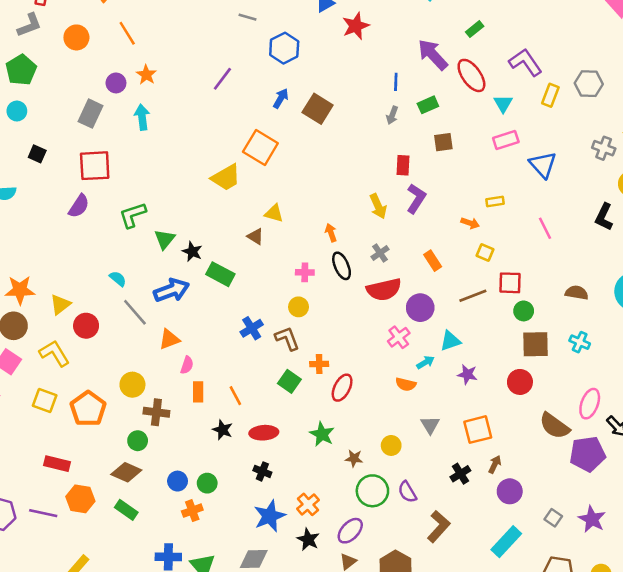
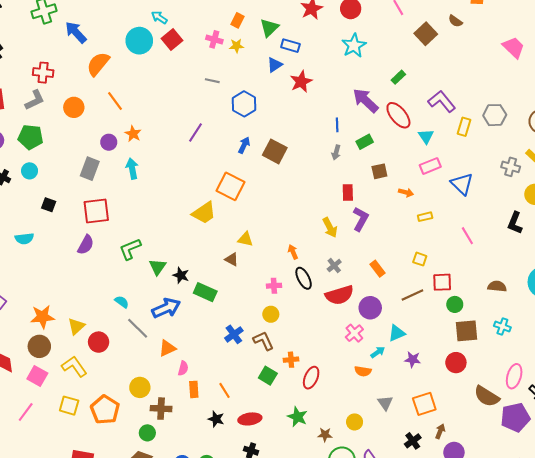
green pentagon: (21, 70) -> (31, 137), turned -30
orange arrow: (470, 223) -> (406, 192), moved

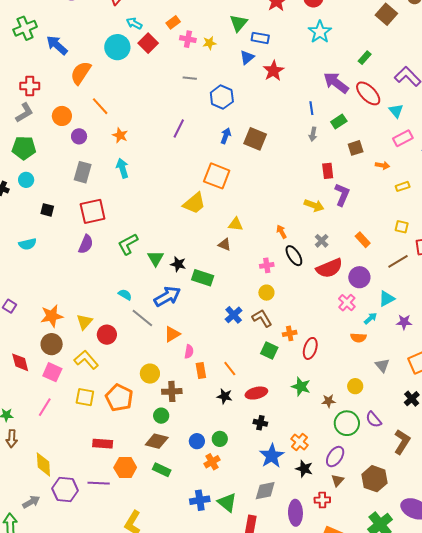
orange rectangle: (238, 20) -> (173, 22), moved, turned 32
purple circle: (109, 142) -> (79, 136), moved
yellow arrow: (330, 227) -> (314, 205), turned -36

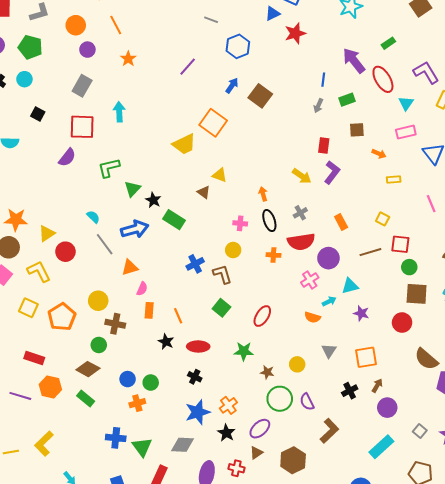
cyan arrow: (122, 168) -> (119, 112), moved
orange cross: (290, 333) -> (273, 255), moved
green star: (301, 387) -> (244, 351), turned -30

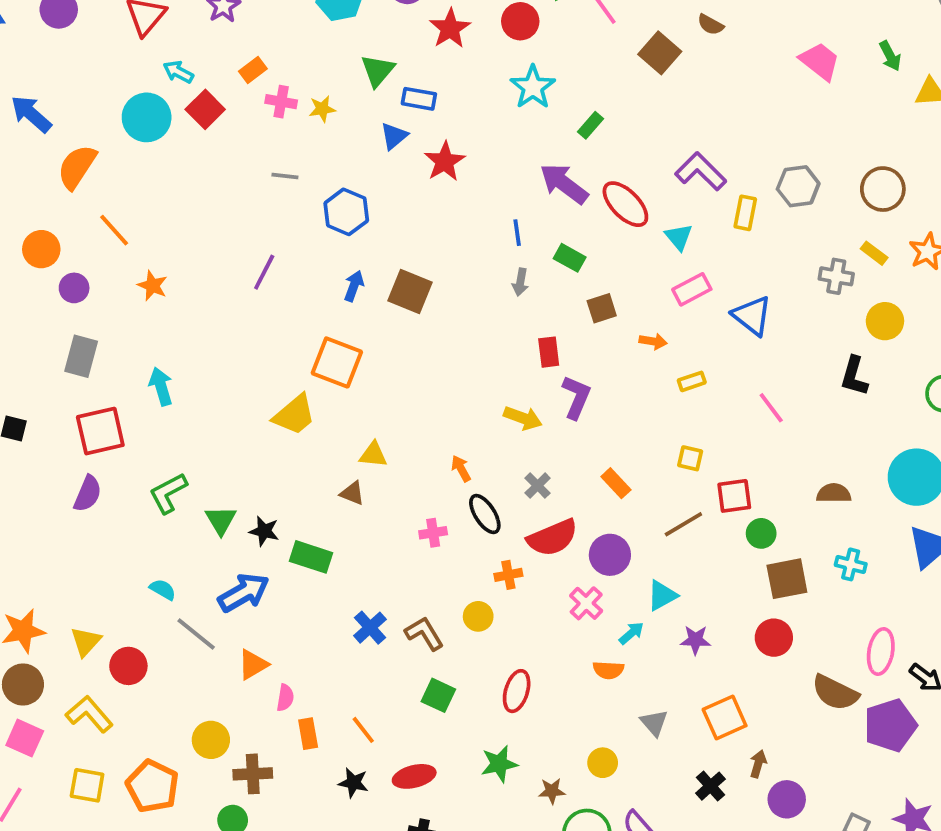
green rectangle: (388, 43) -> (590, 125), moved
green rectangle: (347, 100) -> (570, 258), turned 63
yellow circle: (233, 250) -> (478, 616), moved

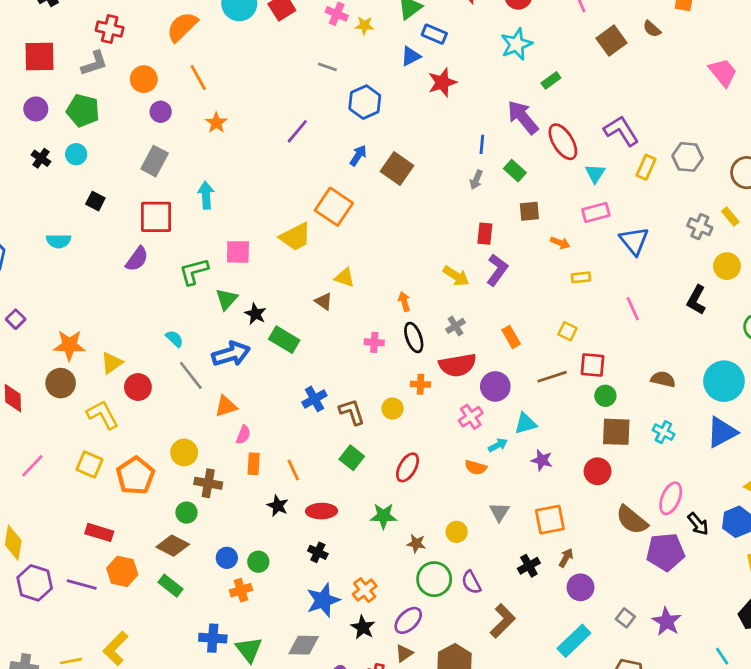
pink square: (25, 738) -> (238, 252), moved, turned -36

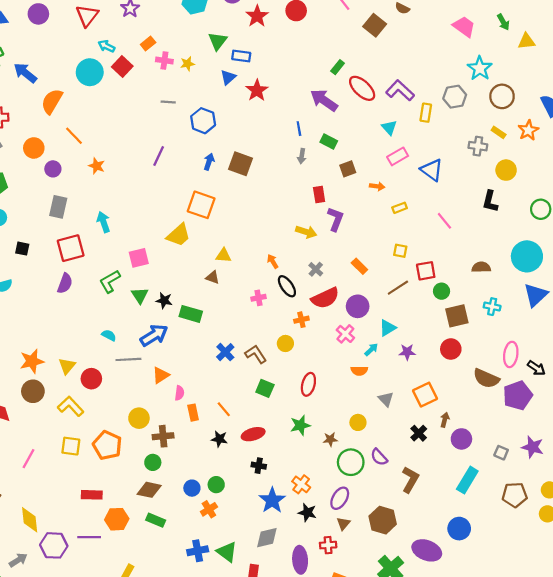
cyan star: (516, 44) -> (480, 68), moved
red ellipse: (563, 142) -> (362, 88), moved
gray line: (191, 375) -> (128, 359), turned -40

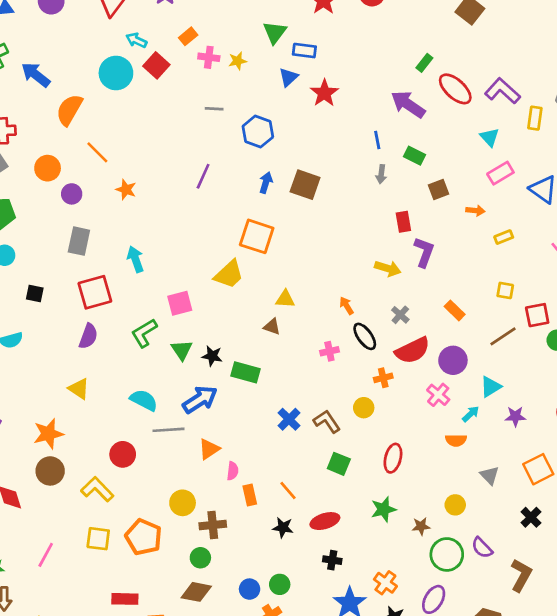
cyan semicircle: (109, 335) -> (144, 400), size x1.5
yellow triangle: (67, 366) -> (79, 389), moved, turned -36

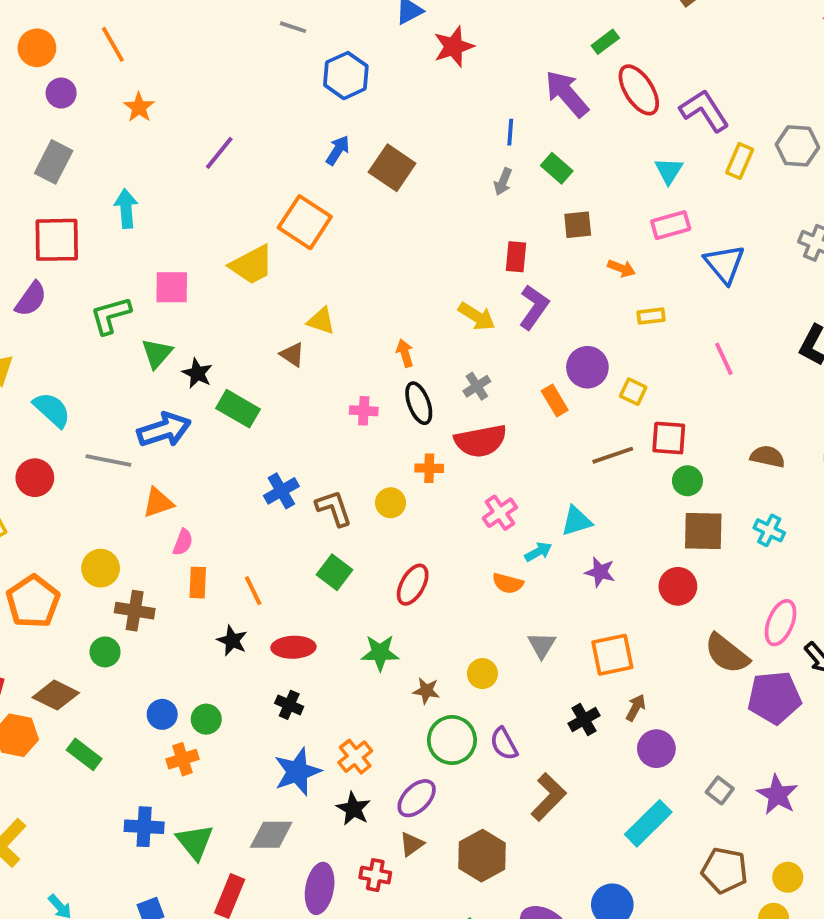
purple line: (203, 176) -> (219, 153), moved
purple circle: (453, 360) -> (587, 367), moved
cyan semicircle: (144, 400) -> (52, 410), moved
brown diamond: (196, 592) -> (56, 695), moved

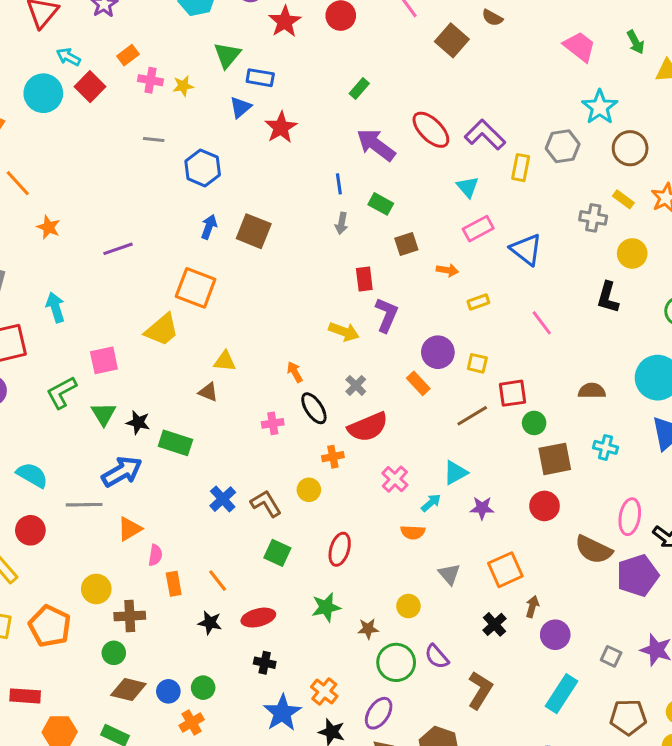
green rectangle: (605, 42) -> (359, 88), moved
purple line: (219, 153) -> (118, 249), turned 44
brown diamond: (56, 695) -> (128, 690), moved

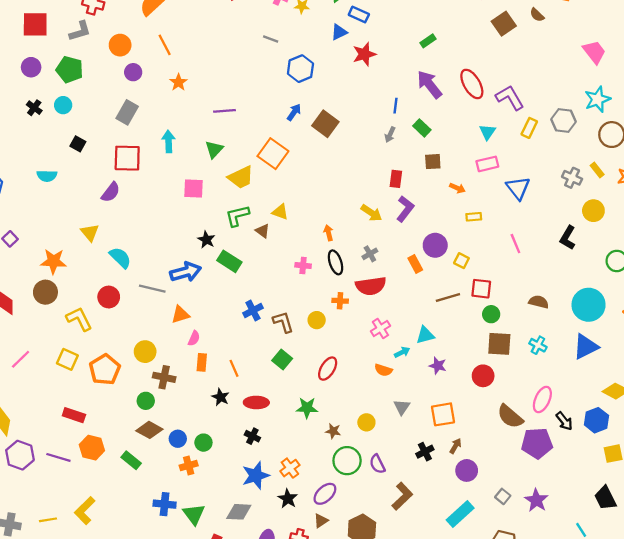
green L-shape: (62, 392) -> (237, 216), moved
green triangle: (104, 414) -> (214, 149), moved

